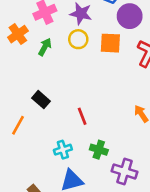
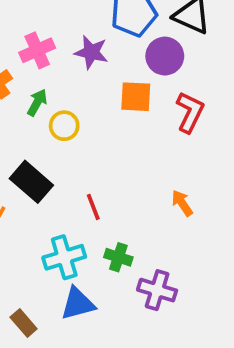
yellow circle: (78, 39) -> (64, 126), moved
black rectangle: (41, 100) -> (31, 182), size x1.5
cyan cross: (63, 150) -> (64, 257), size x1.5

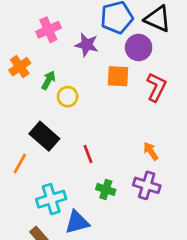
pink cross: (37, 50) -> (48, 30), moved
cyan cross: (64, 257) -> (51, 199), moved
purple cross: (157, 290) -> (147, 185), moved

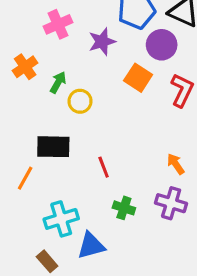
purple star: (87, 45) -> (102, 42), turned -30
orange square: (118, 76) -> (138, 78), turned 30
black rectangle: (44, 136) -> (53, 147), turned -40

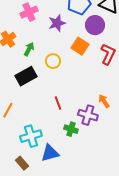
yellow circle: (80, 101) -> (53, 61), moved
black rectangle: (53, 147) -> (26, 76), moved, turned -30
purple cross: (171, 203) -> (88, 115), moved

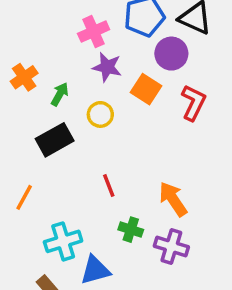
pink cross: (29, 12) -> (94, 32), moved
purple star: (57, 23) -> (107, 67), moved, turned 30
orange arrow: (104, 101) -> (173, 199), moved, size x1.5
purple cross: (88, 115) -> (171, 246), moved

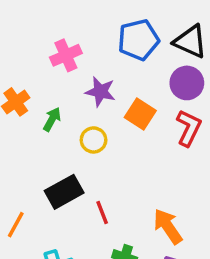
pink cross: (94, 32) -> (66, 55), moved
purple circle: (171, 54) -> (187, 83), moved
black rectangle: (55, 140) -> (64, 192), moved

